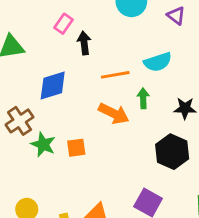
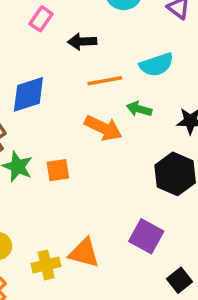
black arrow: (84, 43) -> (82, 42), moved, turned -85
green arrow: (143, 98) -> (139, 109), turned -72

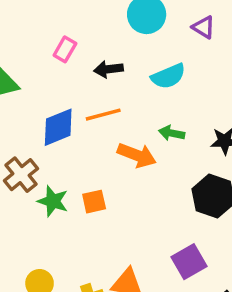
cyan semicircle: (157, 65) -> (168, 76), moved
orange line: (105, 81) -> (103, 115), moved
purple square: (146, 236) -> (189, 262), turned 36

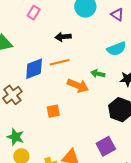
pink rectangle: (65, 49) -> (34, 13), moved
cyan semicircle: (168, 76) -> (117, 49), moved
green star: (53, 201) -> (15, 137), moved

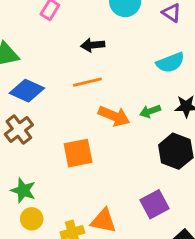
blue diamond: (34, 69) -> (27, 91), moved, turned 45
green arrow: (98, 74) -> (150, 111), moved, turned -32
orange square: (53, 111) -> (78, 153), size x1.5

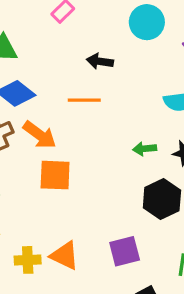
orange arrow: (114, 116) -> (40, 135), moved

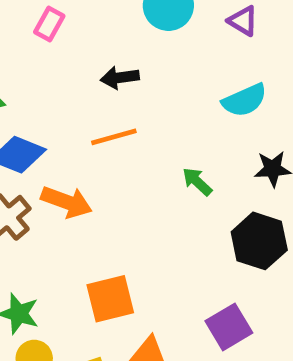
green arrow: (145, 149) -> (197, 182), moved, turned 65
orange square: (55, 175) -> (110, 299), moved

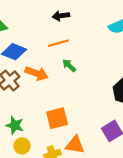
green arrow: (197, 182) -> (69, 66), moved

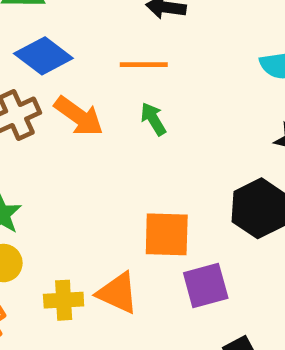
orange square: (57, 118) -> (167, 234), moved

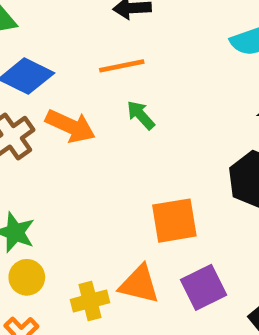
purple square: (206, 286) -> (204, 287), moved

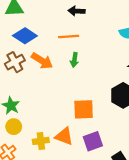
green arrow: (141, 115) -> (74, 60), turned -136

